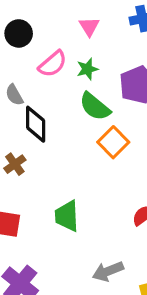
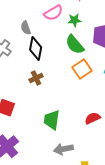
brown cross: (15, 164) -> (36, 78), moved
green trapezoid: (67, 216) -> (52, 120), moved

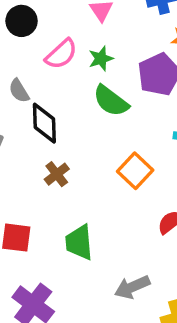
orange square: (82, 69) -> (135, 171), moved
green trapezoid: (52, 120) -> (79, 242), moved

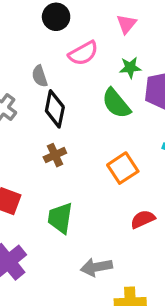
green star: (101, 59) -> (130, 68), moved

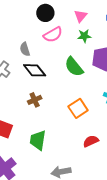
black circle: (56, 17) -> (45, 13), moved
green star: (130, 68) -> (84, 36), moved
black diamond: (55, 109) -> (35, 70), turned -50

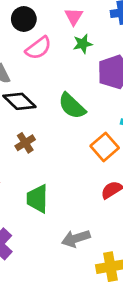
green semicircle: (74, 67) -> (72, 106), moved
orange square: (78, 108) -> (105, 147), moved

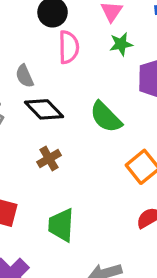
pink semicircle: (38, 48) -> (69, 47), turned -56

